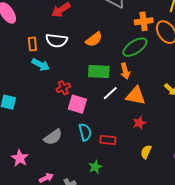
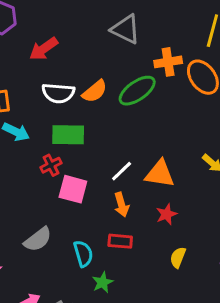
white semicircle: (57, 41) -> (58, 93), moved
green ellipse: (135, 47) -> (137, 91), moved
orange arrow: (125, 71) -> (121, 205), moved
green rectangle: (99, 72) -> (68, 135), moved
cyan semicircle: (85, 132) -> (83, 254), moved

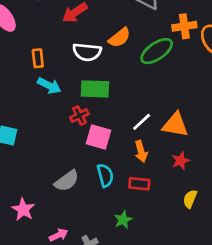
orange semicircle: (95, 91) -> (119, 38), moved
cyan semicircle: (83, 254) -> (105, 175), moved

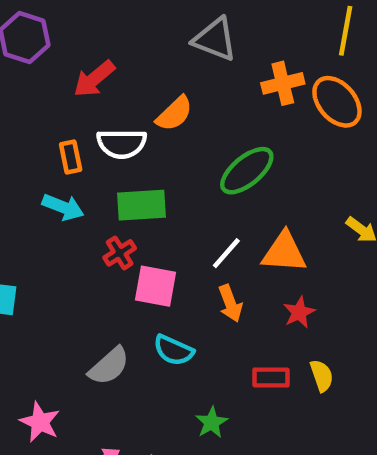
green ellipse: (157, 51) -> (247, 171), moved
orange rectangle: (38, 58) -> (71, 157), moved
cyan semicircle: (105, 175) -> (174, 350), turned 135
red rectangle: (139, 184) -> (271, 377), moved
yellow semicircle: (190, 199) -> (322, 376), turned 144

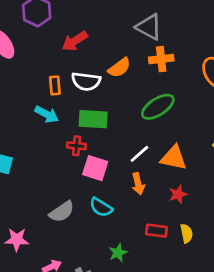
orange cross: (283, 83) -> (161, 59), moved
red cross: (120, 253) -> (77, 146), turned 30
pink star: (40, 422) -> (17, 239), turned -30

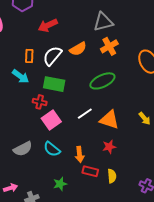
gray triangle: (149, 27) -> (103, 22), turned -50
orange cross: (161, 59) -> (109, 46), turned -30
white semicircle: (86, 81) -> (52, 56), turned 115
pink square: (95, 168) -> (51, 120), turned 30
orange arrow: (138, 184) -> (80, 154), moved

